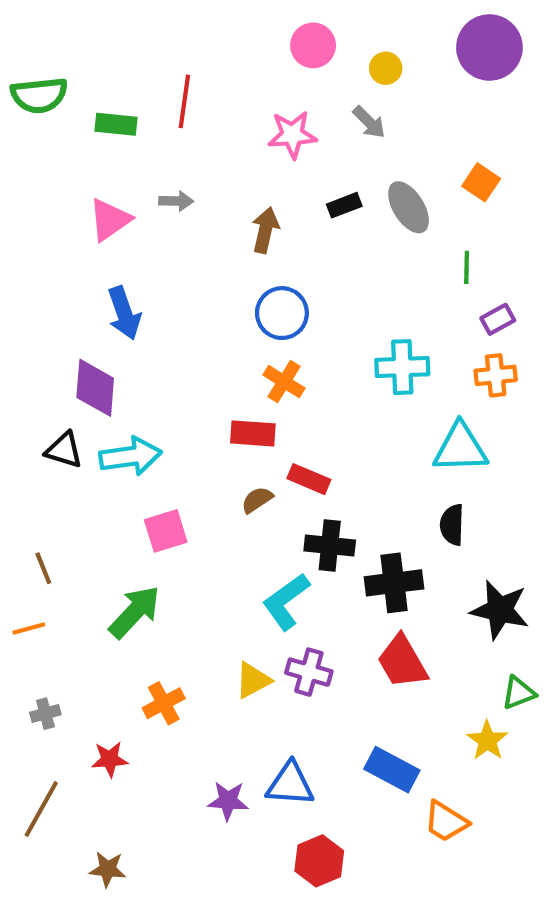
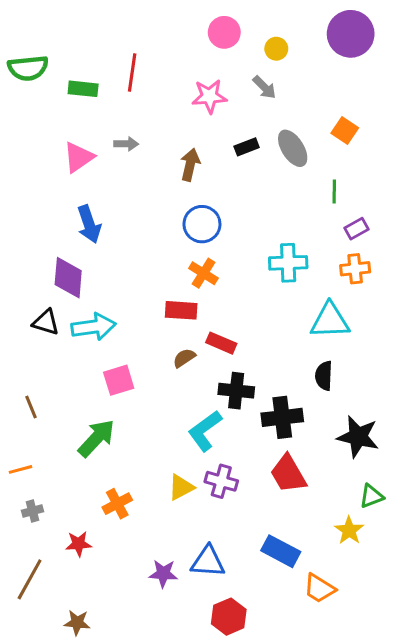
orange line: (29, 628) -> (21, 469), moved

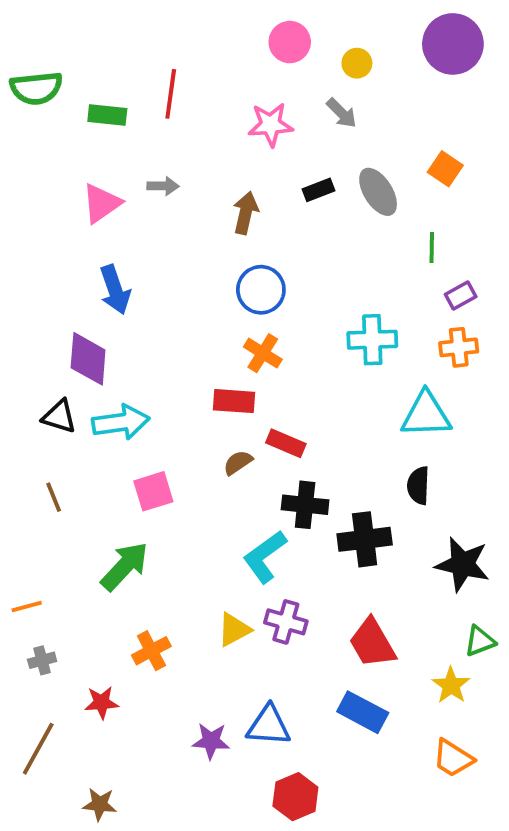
brown line: (31, 407) -> (54, 497), moved
red trapezoid: (288, 474) -> (372, 643), moved
orange trapezoid: (319, 588) -> (453, 758), moved

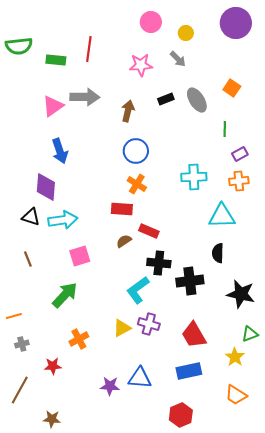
gray arrow: (163, 186) -> (85, 97), size x1.8
blue rectangle: (363, 712) -> (189, 371), turned -40
red hexagon: (295, 797) -> (181, 415), moved

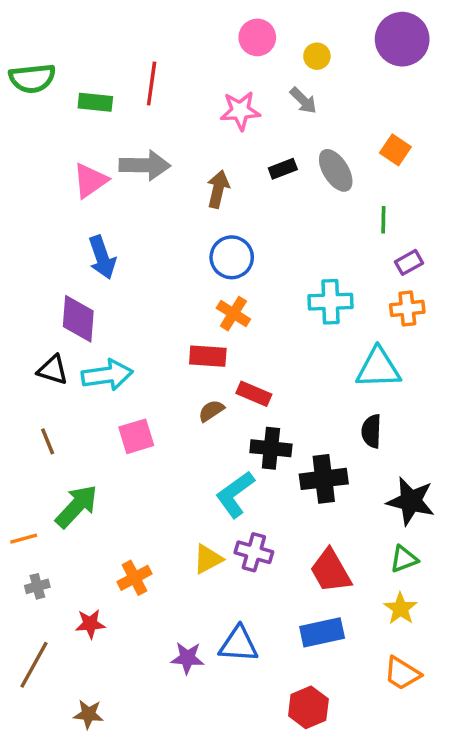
green arrow: (65, 295) -> (77, 506), moved
green triangle: (250, 334) -> (404, 559), moved

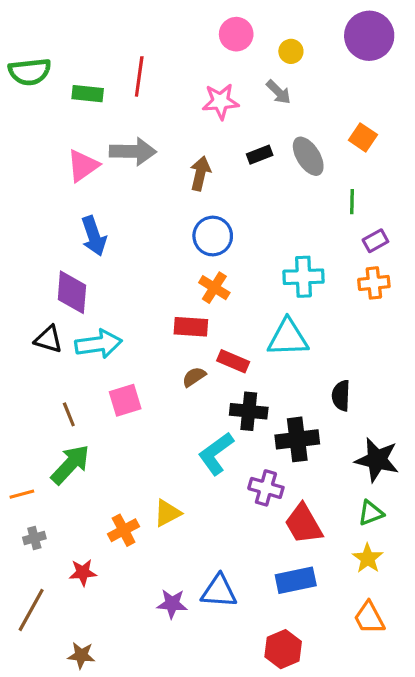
cyan triangle: (378, 368) -> (288, 338), moved
brown line: (48, 441) -> (69, 414), moved
purple cross: (254, 552) -> (266, 488), moved
yellow triangle: (208, 559) -> (167, 513), moved
orange trapezoid: (402, 673) -> (369, 618), turned 30

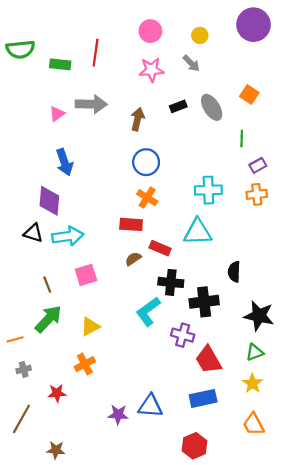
pink circle: (236, 34) -> (150, 31), moved
pink triangle: (83, 166) -> (57, 114), size x0.7
yellow triangle: (167, 513) -> (90, 326), moved

